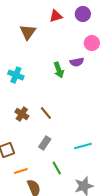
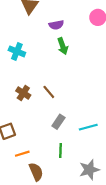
purple semicircle: (77, 62) -> (56, 25), moved
gray rectangle: (45, 143) -> (58, 122), moved
green line: (57, 168) -> (61, 150), turned 32

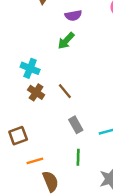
green arrow: (63, 46) -> (66, 41), moved, turned 63
cyan cross: (17, 51) -> (30, 68), moved
gray rectangle: (58, 122) -> (76, 125), turned -64

